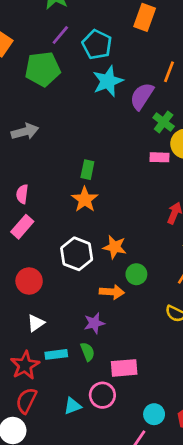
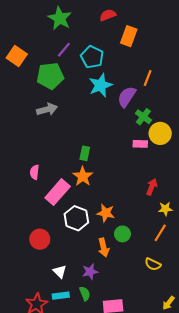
gray arrow: (25, 132) -> (47, 109), moved
pink rectangle: (22, 227) -> (58, 192), moved, size x1.4
orange arrow: (112, 292) -> (104, 248), turned 72
white triangle: (36, 323) -> (60, 272), moved, turned -40

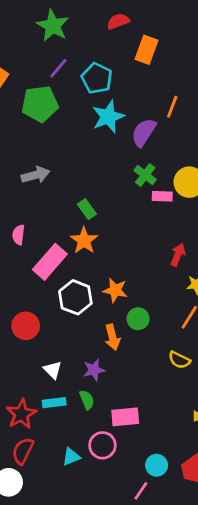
gray arrow: (47, 109) -> (36, 175), moved
green cross: (143, 117) -> (145, 175), moved
green rectangle: (85, 153) -> (87, 209), turned -48

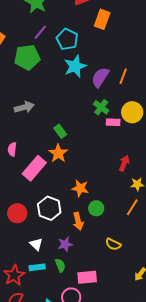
orange line: (172, 107) -> (123, 76), moved
white hexagon: (75, 297) -> (49, 208), moved
yellow semicircle: (179, 360) -> (113, 244), moved

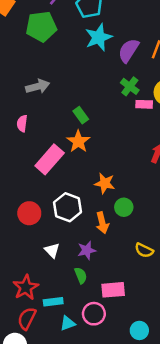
pink semicircle: (12, 149) -> (22, 123), moved
cyan rectangle: (37, 267) -> (53, 302), moved

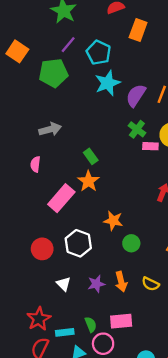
orange arrow: (102, 223) -> (121, 282), moved
green semicircle: (81, 275) -> (91, 325), moved

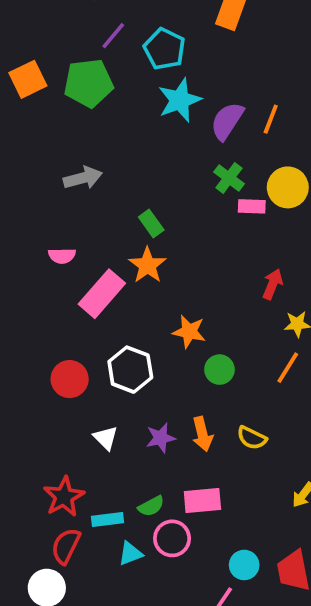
orange square: (17, 51) -> (28, 79), moved, turned 30
pink semicircle: (35, 164) -> (62, 256), moved, turned -98
green semicircle: (91, 325) -> (151, 506), turned 84

